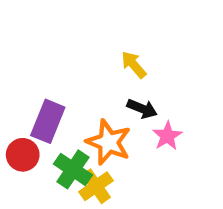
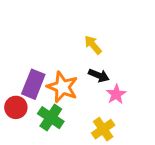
orange star: (109, 142) -> (62, 87), moved
yellow cross: (96, 186) -> (103, 129), moved

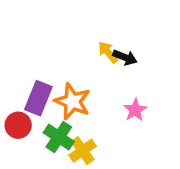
black arrow: (99, 75) -> (125, 57), moved
yellow cross: (103, 129) -> (83, 151), moved

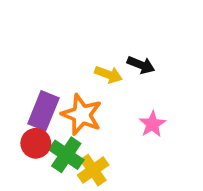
yellow arrow: (108, 52) -> (108, 74), moved, turned 150
red circle: (18, 125) -> (36, 143), moved

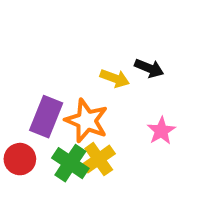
red circle: (36, 143) -> (20, 159), moved
yellow cross: (93, 170) -> (99, 159), moved

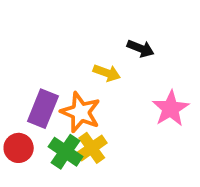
black arrow: (149, 68) -> (141, 48), moved
pink star: (161, 131) -> (171, 109), moved, size x1.4

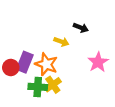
red circle: (19, 148) -> (11, 68), moved
green cross: (65, 152) -> (38, 87), turned -30

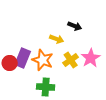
yellow cross: (53, 85) -> (71, 60), moved
green cross: (38, 87) -> (46, 87), moved

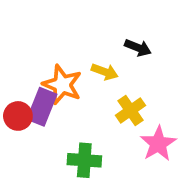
pink star: (91, 58) -> (158, 144), moved
orange star: (43, 60) -> (62, 85), moved

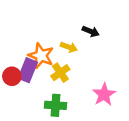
yellow cross: (130, 110) -> (60, 73), moved

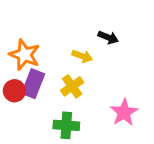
orange star: (41, 56) -> (25, 55), moved

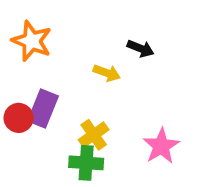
orange star: (25, 55) -> (32, 41), moved
yellow cross: (72, 86) -> (94, 135), moved

